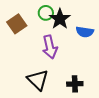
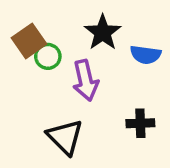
green circle: (46, 13) -> (48, 56), moved
black cross: (75, 84) -> (140, 123), moved

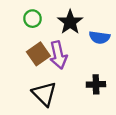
brown square: (29, 41) -> (38, 54), moved
green circle: (48, 56) -> (33, 19), moved

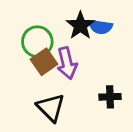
green circle: (33, 19) -> (37, 42), moved, size x1.5
blue semicircle: (100, 37) -> (101, 27), moved

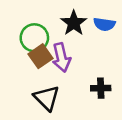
blue semicircle: (101, 27) -> (104, 24), moved

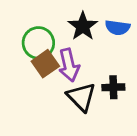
black cross: (101, 88) -> (113, 87), moved
black triangle: (47, 98) -> (81, 97), moved

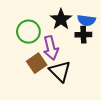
brown square: (45, 64) -> (37, 63), moved
black cross: (113, 87) -> (83, 35), moved

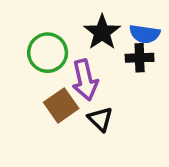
black triangle: (60, 71) -> (100, 119), size x0.7

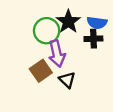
green circle: (48, 53) -> (47, 31), moved

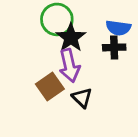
black star: (68, 22) -> (71, 38), moved
green circle: (47, 31) -> (57, 19), moved

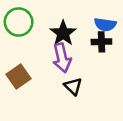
green circle: (57, 19) -> (19, 22), moved
brown square: (50, 87) -> (19, 76), moved

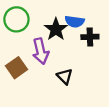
blue semicircle: (105, 24) -> (75, 22), moved
purple arrow: (62, 58) -> (41, 51), moved

